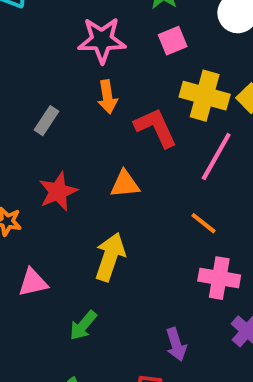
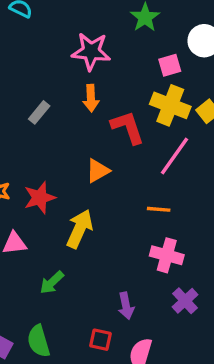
pink square: (173, 41) -> (170, 65), moved
orange triangle: (125, 184) -> (98, 171), turned -30
red star: (58, 192) -> (40, 198), moved
orange line: (203, 223) -> (159, 209), turned -40

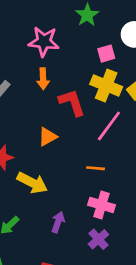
yellow arrow: (80, 229) -> (32, 183), turned 92
purple cross: (185, 301) -> (98, 239), moved
purple arrow: (126, 306) -> (58, 222), moved, turned -150

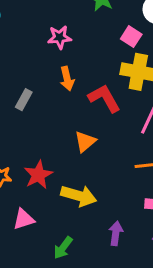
pink star: (44, 42) -> (60, 37), size x0.7
pink square: (106, 54) -> (131, 37), turned -30

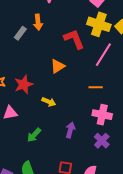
orange arrow: (67, 79) -> (38, 22), moved
yellow arrow: (79, 196) -> (49, 102), size x0.6

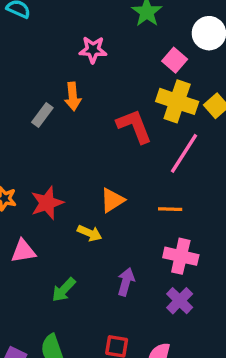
orange triangle: (58, 66) -> (112, 200), moved

